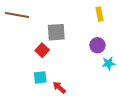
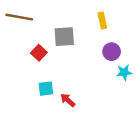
yellow rectangle: (99, 14) -> (102, 20), moved
red square: (42, 50) -> (39, 53), moved

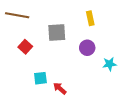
purple circle: (112, 52) -> (87, 48), moved
red square: (39, 53) -> (25, 47), moved

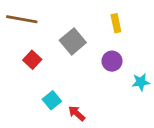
gray square: (57, 32) -> (73, 41), turned -36
cyan square: (40, 78) -> (52, 100), turned -32

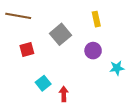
red square: (32, 60) -> (27, 49), turned 32
red arrow: (77, 113) -> (64, 94), turned 48

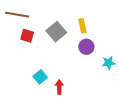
yellow rectangle: (96, 19) -> (82, 26), moved
red square: (27, 49) -> (27, 36), moved, turned 32

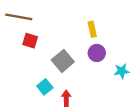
gray square: (56, 32) -> (63, 61), moved

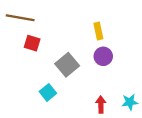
cyan star: (122, 71) -> (130, 102), moved
red arrow: (66, 98) -> (101, 104), moved

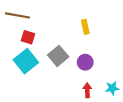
purple circle: (103, 56) -> (85, 62), moved
cyan square: (48, 92) -> (26, 61), moved, size x1.6

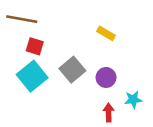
yellow rectangle: (85, 27) -> (106, 33), turned -48
cyan star: (112, 88) -> (133, 100), moved

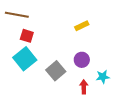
yellow rectangle: (106, 33) -> (82, 26), turned -56
gray square: (72, 70) -> (56, 71), moved

